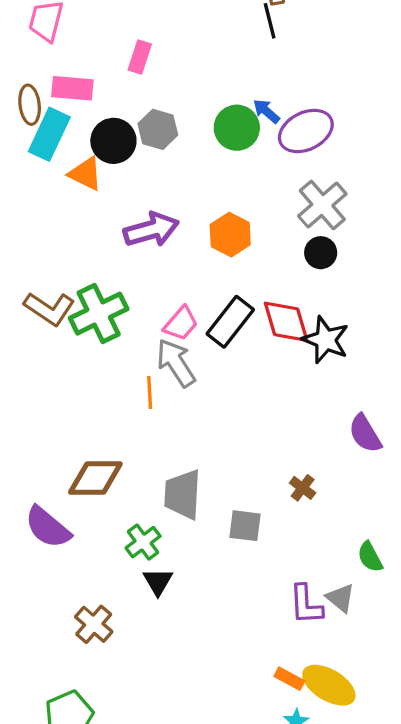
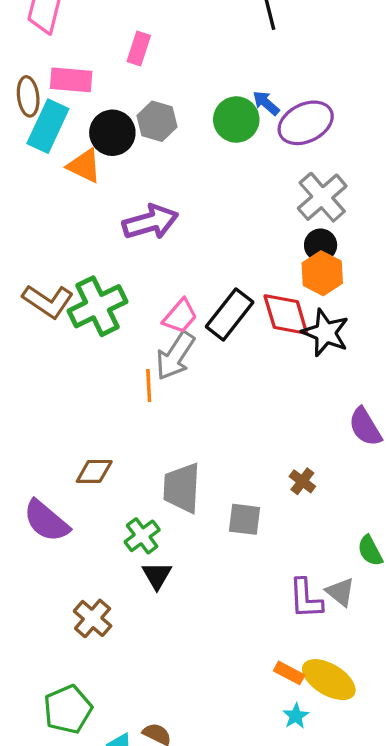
orange hexagon: (230, 235) -> (322, 273), moved
gray arrow: (176, 363) -> (175, 356), turned -114
brown diamond: (95, 478) -> (94, 471), size x0.7

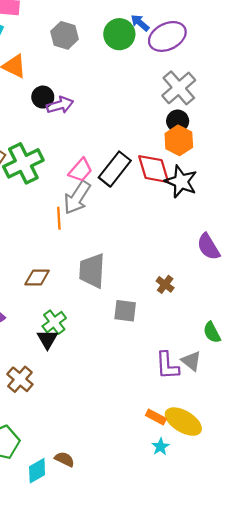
black circle: (112, 133) -> (43, 97), moved, size x0.7
purple arrow: (150, 222) -> (60, 105), size x0.7
brown diamond: (94, 471) -> (37, 278), moved
gray trapezoid: (182, 488) -> (92, 271), moved
black triangle: (157, 575) -> (47, 339), moved

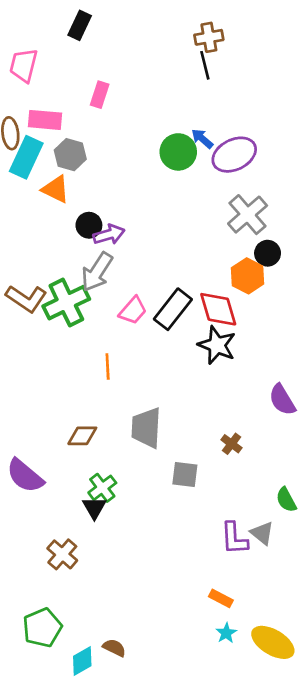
gray hexagon: (65, 35) -> (70, 155), moved
black circle: (178, 121) -> (268, 253), moved
black star: (181, 182) -> (217, 345), moved
gray arrow: (77, 198) -> (97, 272), moved
yellow ellipse: (183, 422) -> (273, 642), moved

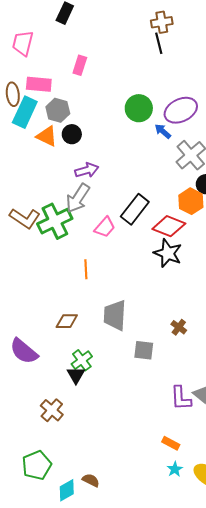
blue arrow: (202, 139) -> (163, 131), moved
black circle: (89, 225) -> (72, 134), moved
black rectangle: (173, 309) -> (135, 209), moved
red diamond: (218, 309) -> (169, 226), turned -52

